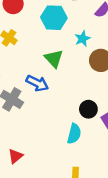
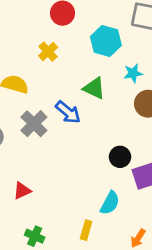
green triangle: (54, 58) -> (94, 88), turned -36
cyan semicircle: (74, 134) -> (110, 203), moved

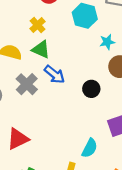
green triangle: (94, 88) -> (41, 50), moved
black circle: (120, 157) -> (91, 89), moved
red triangle: (22, 191) -> (18, 139), size x1.5

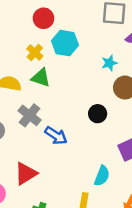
cyan hexagon: (85, 16) -> (65, 43), moved
blue arrow: (54, 74) -> (56, 136), moved

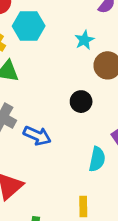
cyan semicircle: (102, 176) -> (97, 159), moved

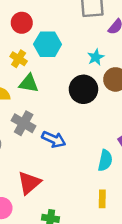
black circle: (81, 102) -> (83, 89), moved, size x1.5
yellow rectangle: (83, 206) -> (102, 199), moved

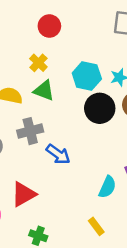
cyan hexagon: (48, 44) -> (87, 76), moved
gray cross: (24, 123) -> (30, 131), turned 35
yellow rectangle: (102, 199) -> (96, 226), turned -49

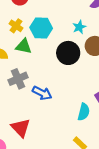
cyan hexagon: (87, 76) -> (41, 28), moved
red triangle: (24, 194) -> (21, 128), turned -35

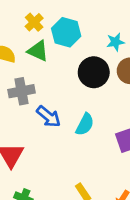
cyan semicircle: (84, 112) -> (85, 124), moved

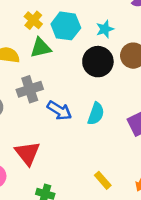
cyan star: (115, 42) -> (105, 29), moved
green triangle: (38, 51) -> (41, 48), turned -30

